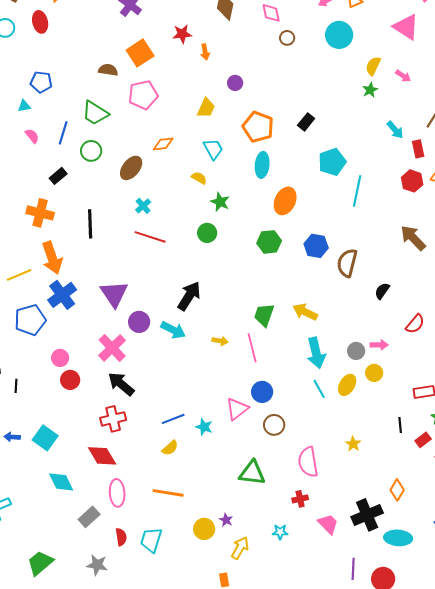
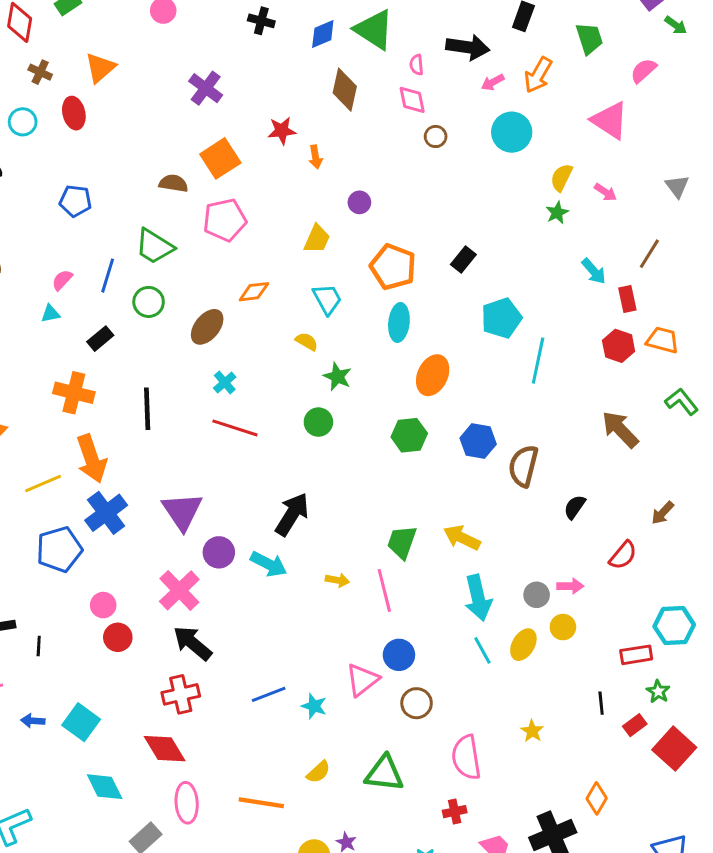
cyan triangle: (24, 106) -> (50, 314), moved
pink semicircle: (32, 136) -> (62, 280), turned -98
yellow semicircle: (170, 448) -> (318, 772), moved

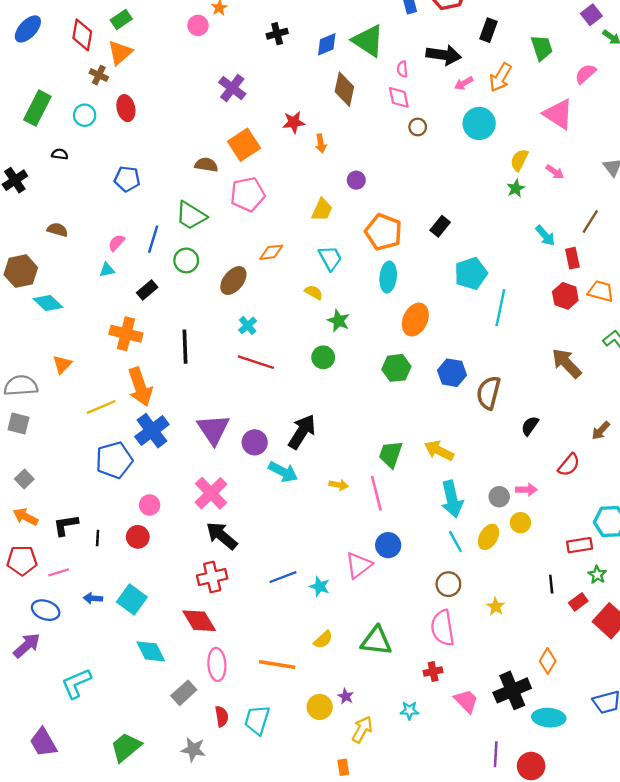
black cross: (261, 21) -> (277, 34), turned -30
orange triangle: (100, 68) -> (120, 53), moved
purple circle: (219, 552) -> (255, 442), moved
red circle: (118, 637) -> (138, 537), moved
brown circle: (417, 703) -> (448, 584), moved

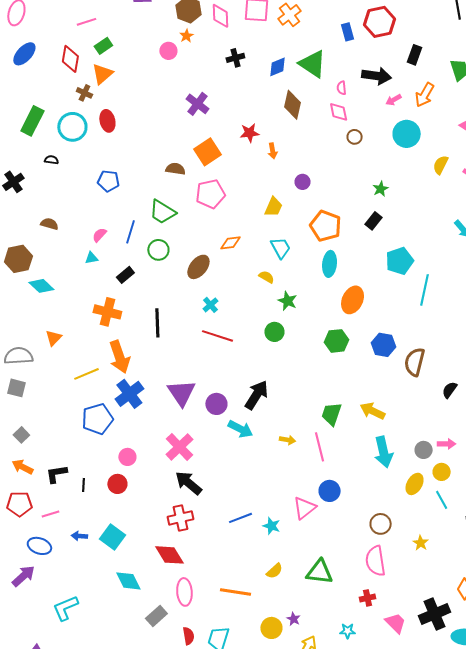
cyan circle: (85, 115) -> (72, 127), size x1.5
green star: (516, 188) -> (381, 189), moved
cyan line: (455, 542) -> (442, 500), moved

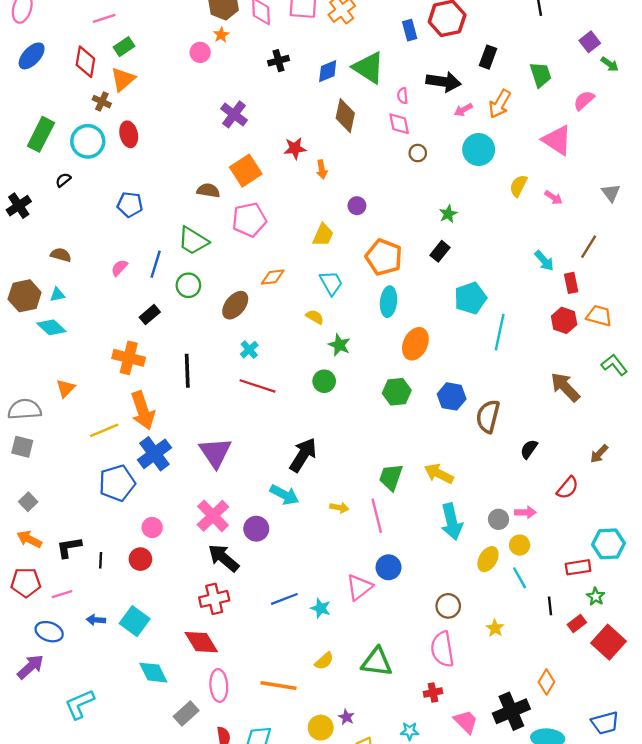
black semicircle: (51, 160) -> (63, 180), turned -48
cyan triangle: (91, 258) -> (57, 295), moved
purple circle: (216, 404) -> (256, 529), moved

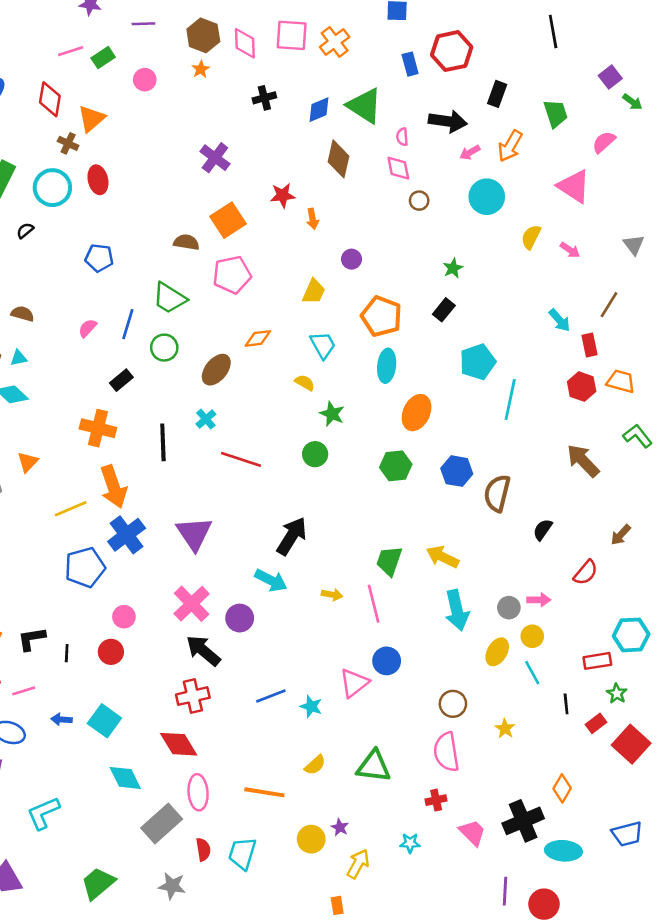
green rectangle: (124, 47) -> (103, 58), moved
pink circle: (200, 52) -> (145, 80), moved
cyan cross: (249, 350) -> (206, 419), moved
gray rectangle: (186, 714) -> (162, 823), size x1.4

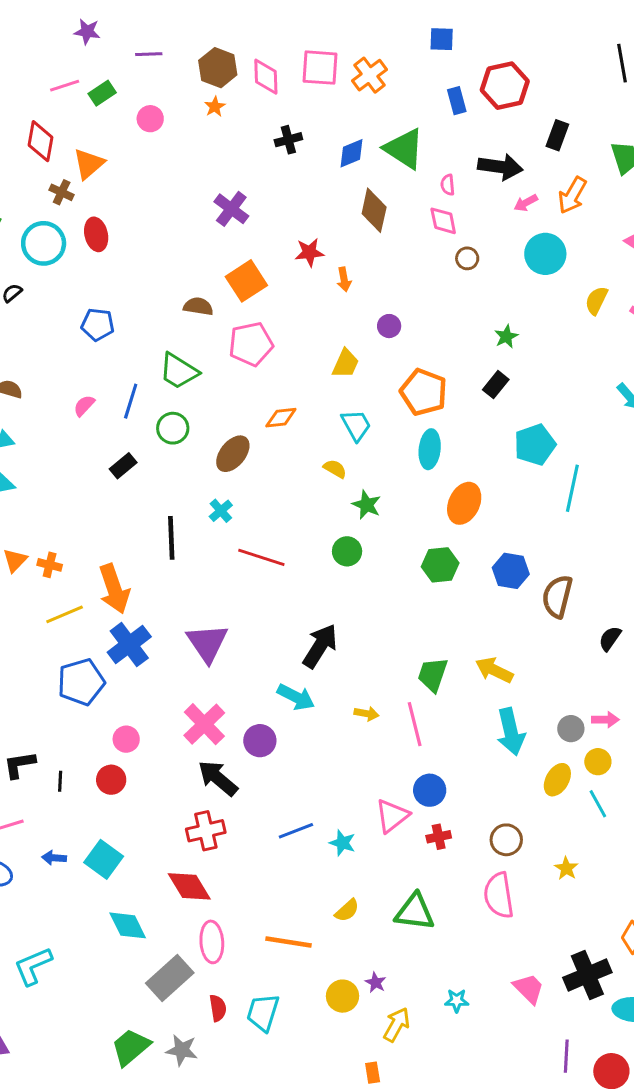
orange cross: (98, 428) -> (50, 565), moved, size x0.6
red cross: (436, 800) -> (439, 837), moved
green trapezoid: (98, 883) -> (131, 1047), moved

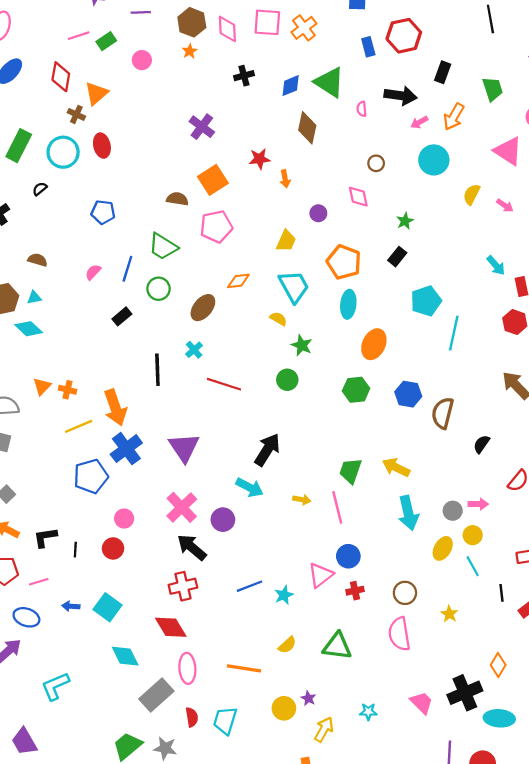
pink diamond: (443, 221) -> (358, 197), moved
cyan trapezoid: (356, 425) -> (294, 287), size x1.4
cyan star: (343, 843) -> (284, 595), turned 30

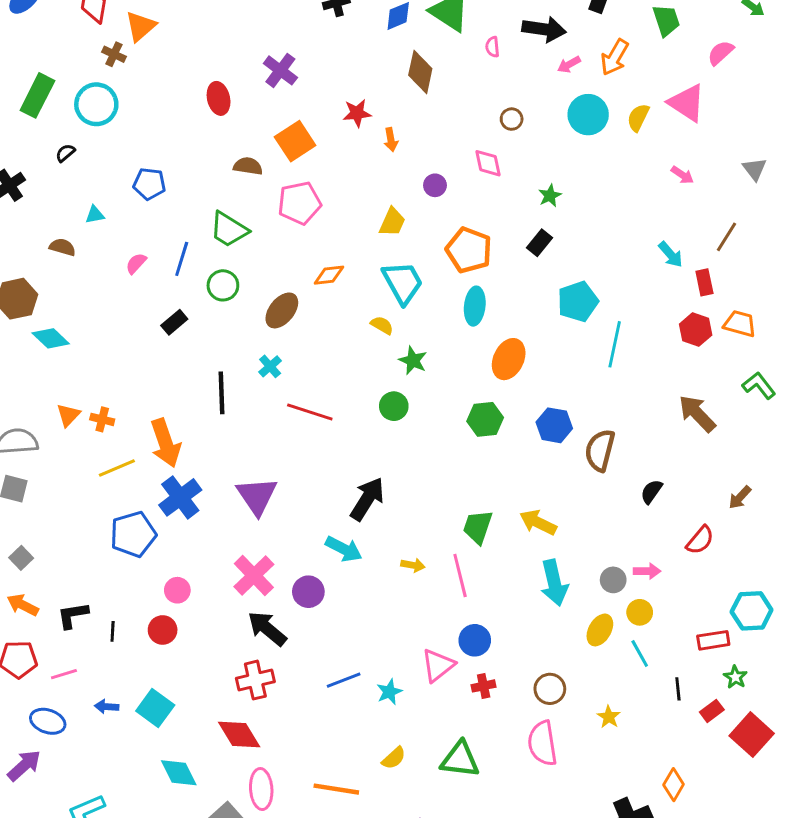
red ellipse: (102, 146) -> (219, 98), moved
yellow semicircle: (472, 194) -> (638, 118), moved
cyan triangle: (34, 298) -> (95, 215), moved

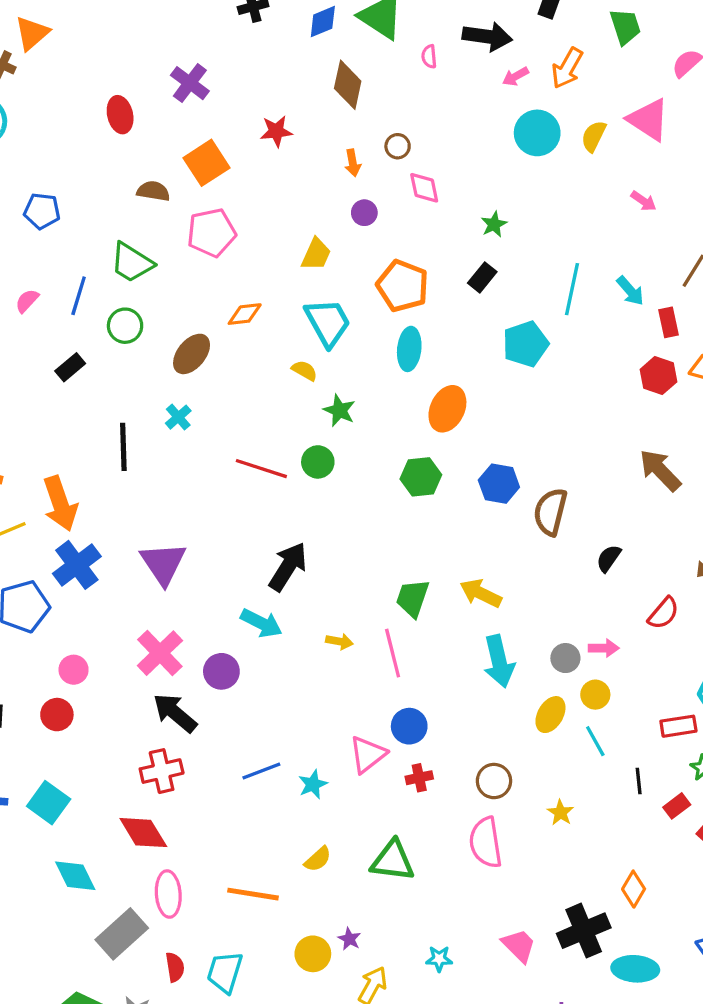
brown circle: (512, 119) -> (398, 146), moved
orange arrow: (391, 140) -> (353, 163), moved
cyan line: (615, 344) -> (572, 289), moved
red line: (310, 412) -> (261, 469), moved

